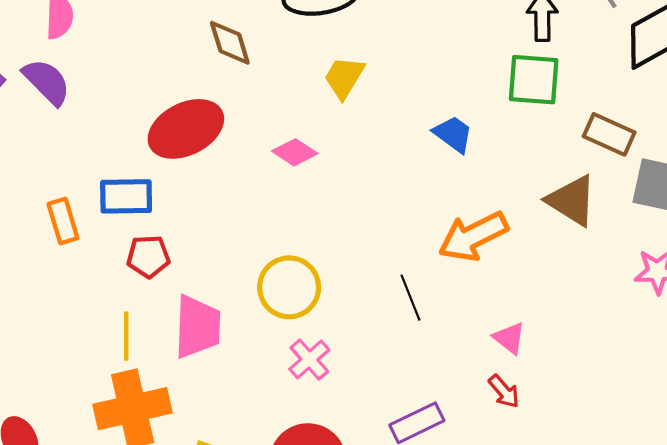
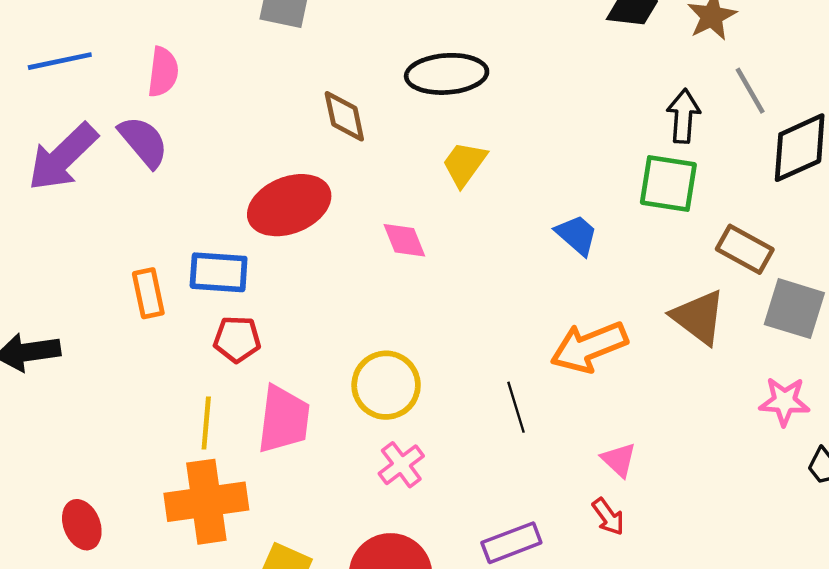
pink diamond: (295, 152) -> (404, 240), turned 30

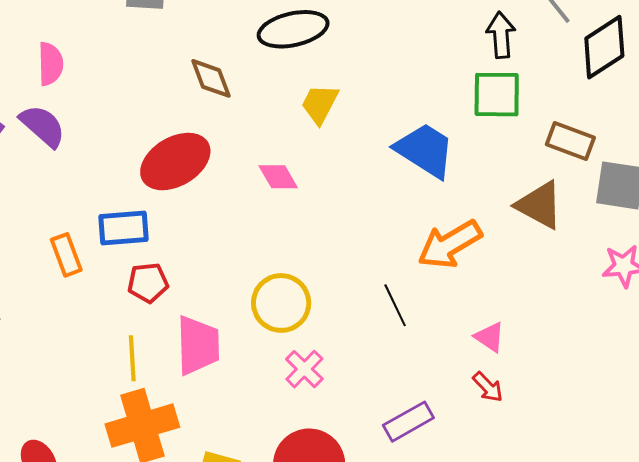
blue trapezoid: (577, 235) -> (425, 150), size x1.6

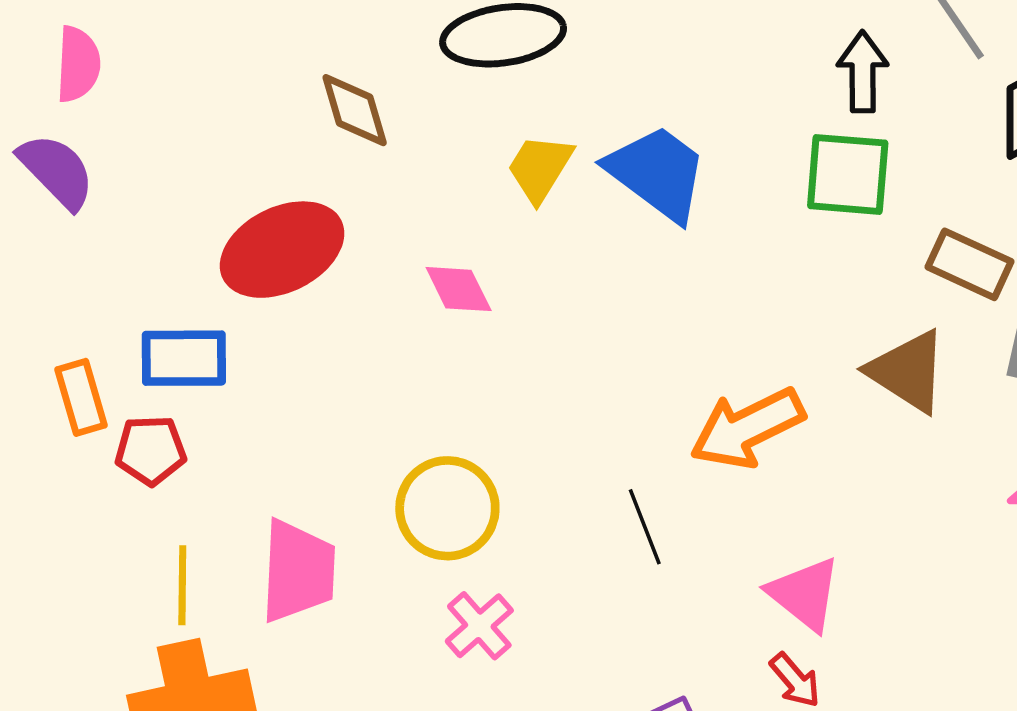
blue trapezoid: (425, 150) -> (657, 173), moved
red pentagon: (148, 283) -> (151, 450), moved
pink triangle: (490, 337) -> (805, 594), size x1.4

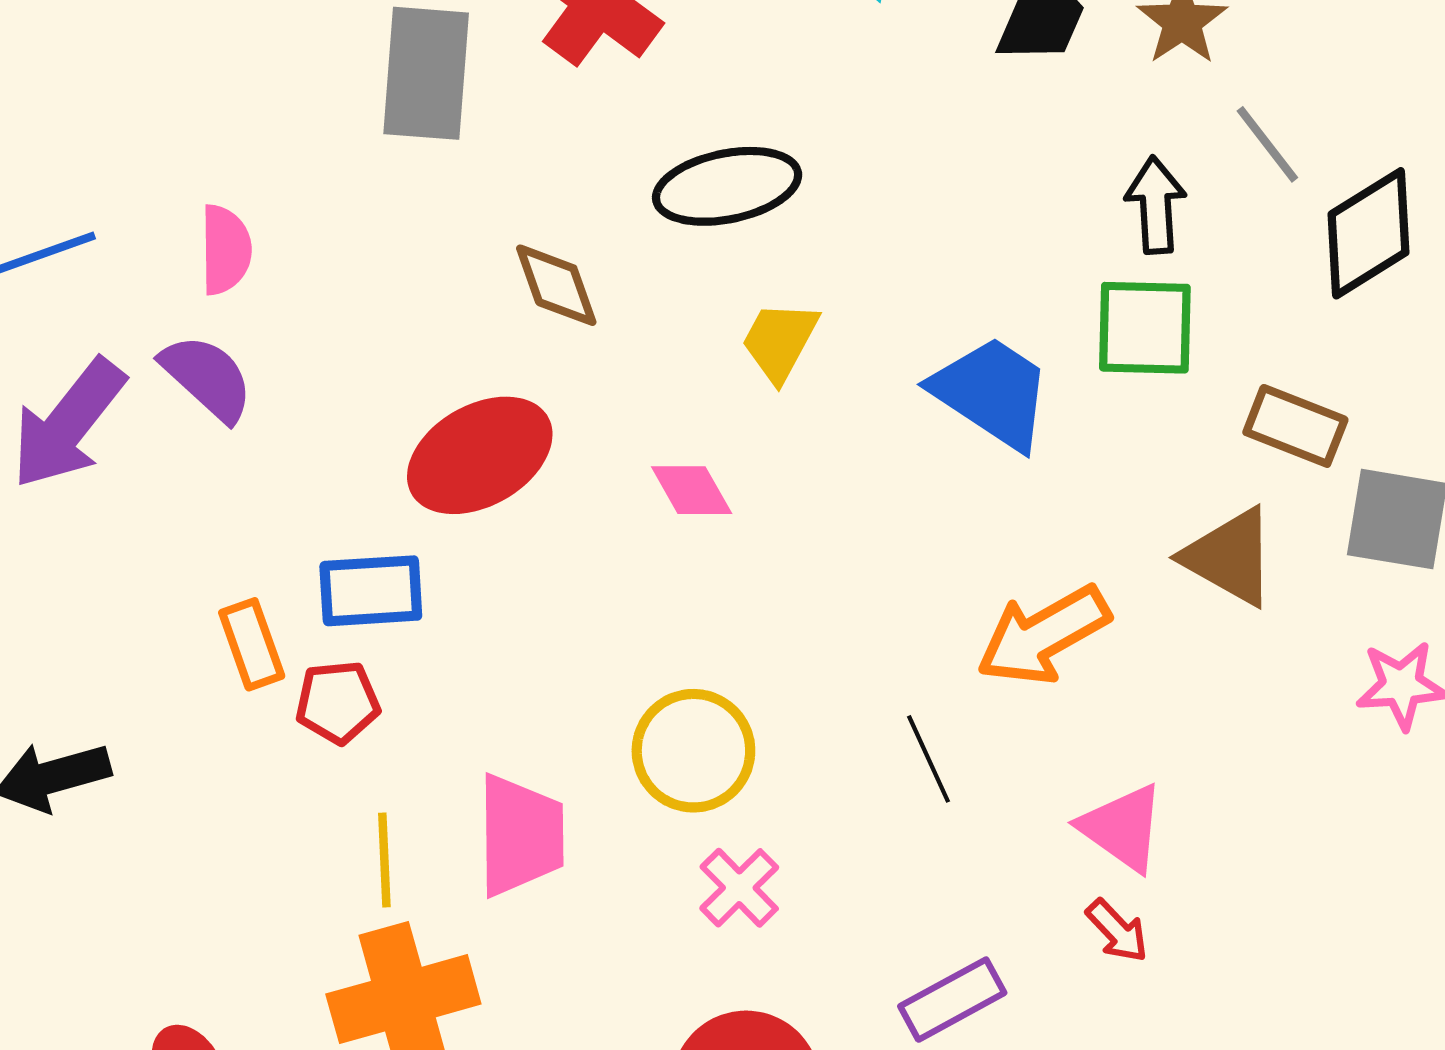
blue trapezoid: (657, 173) -> (992, 393), moved

